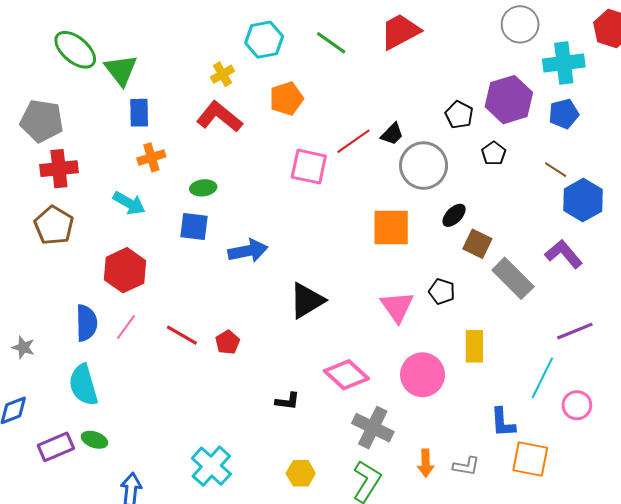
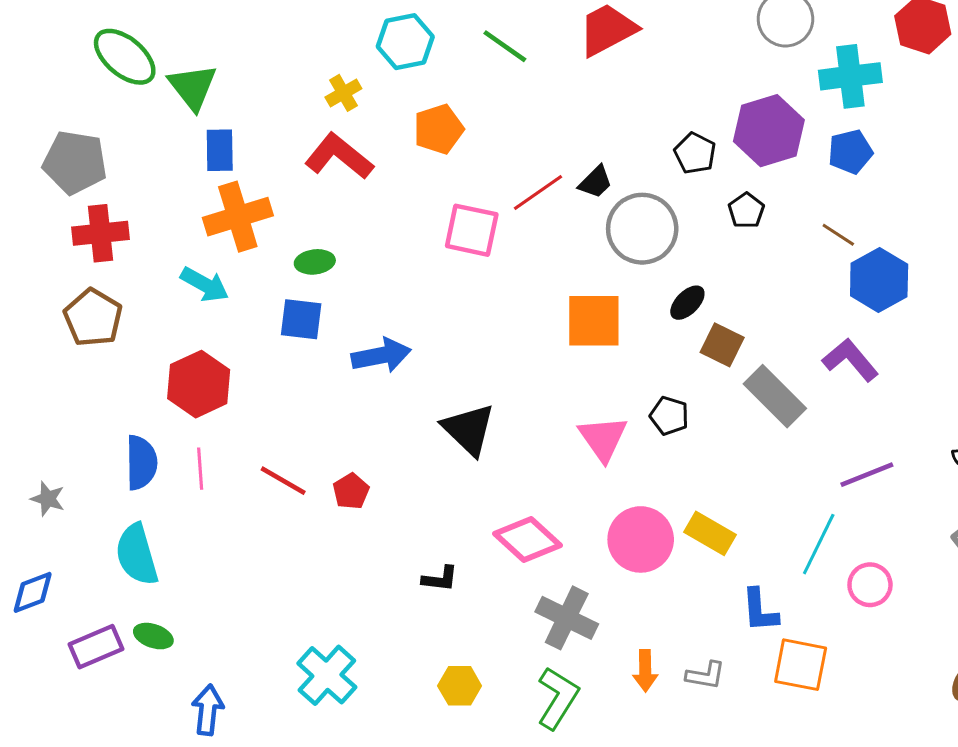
orange cross: (151, 157) -> (238, 217), size x1.6
black triangle: (307, 301) -> (469, 429), turned -45
pink line: (126, 327) -> (200, 469), turned -40
yellow rectangle: (474, 346) -> (710, 533), moved, turned -60

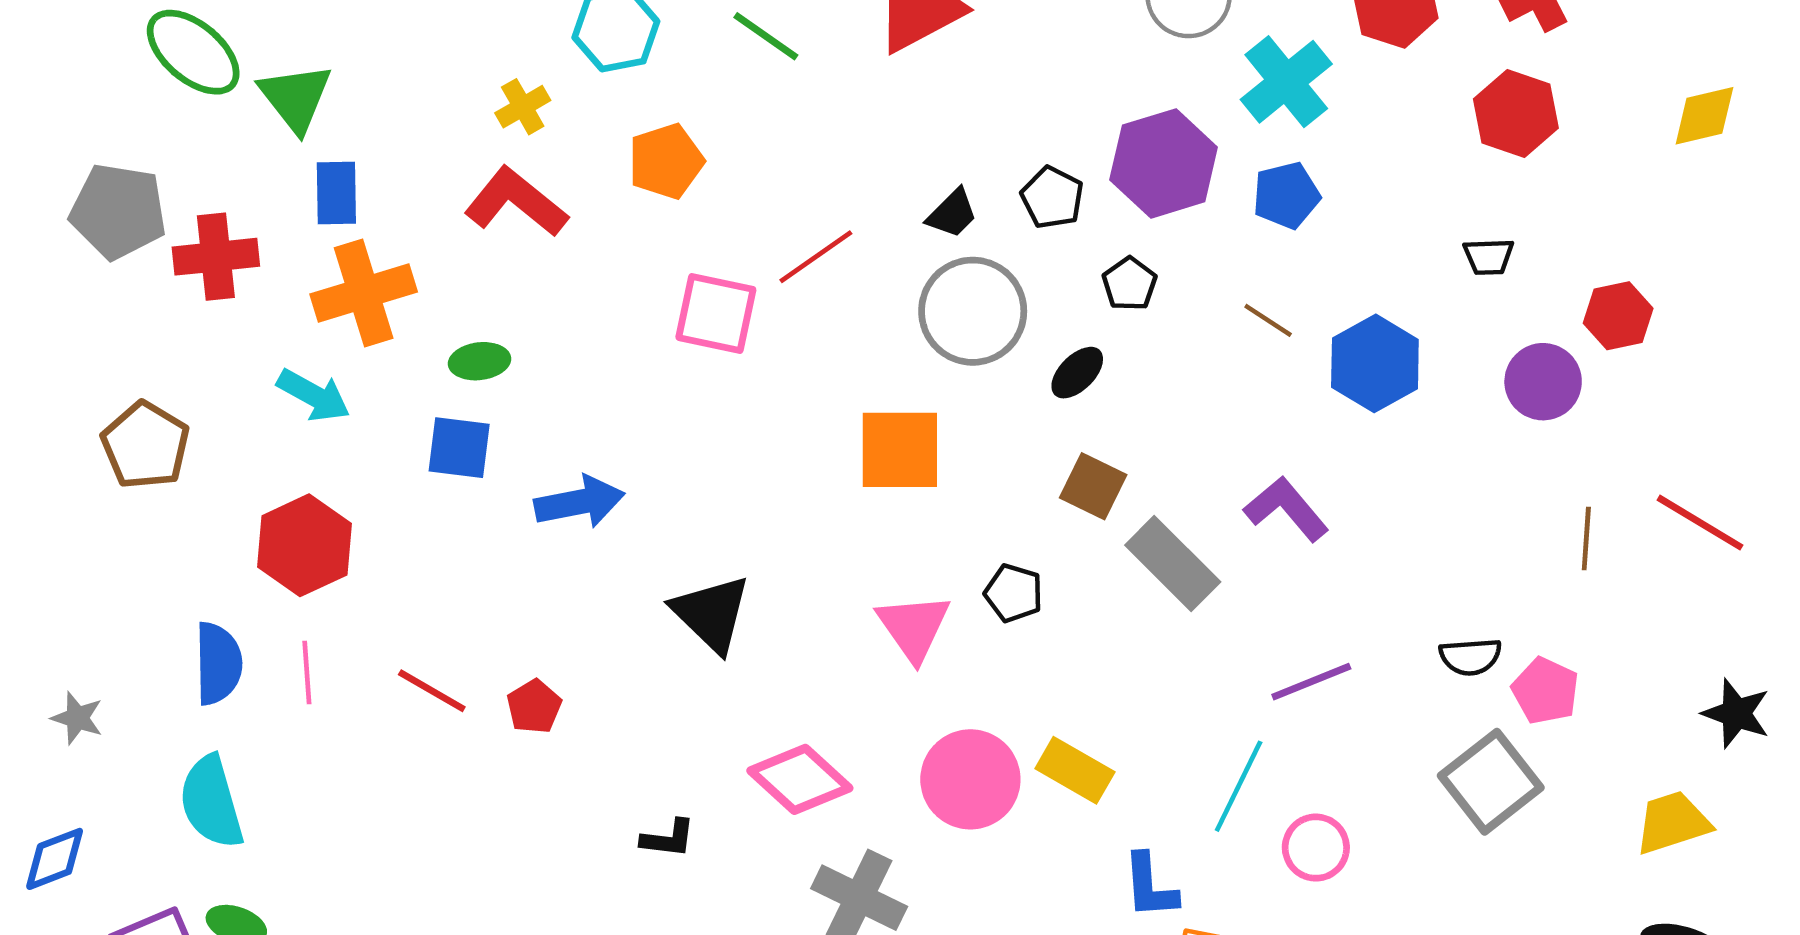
cyan cross: (850, 76) -> (1286, 82), turned -32
black trapezoid: (595, 182) -> (952, 213), moved
red cross: (101, 233) -> (216, 257), moved
blue hexagon: (879, 280) -> (1375, 363), moved
black ellipse: (687, 303) -> (1077, 373), moved

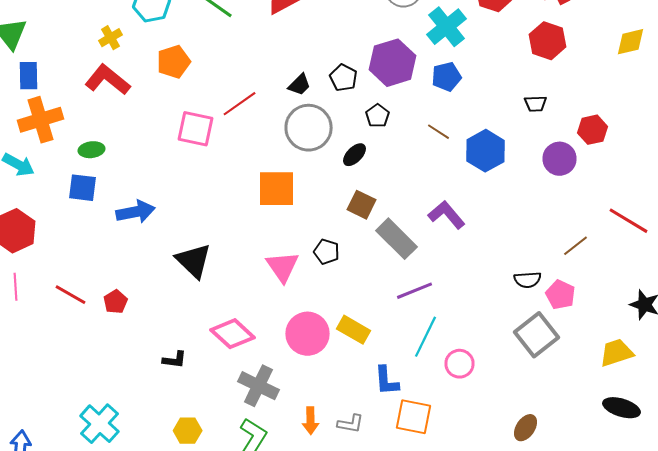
brown line: (1586, 538) -> (576, 246), moved, turned 48
purple line: (1311, 682) -> (414, 291), moved

